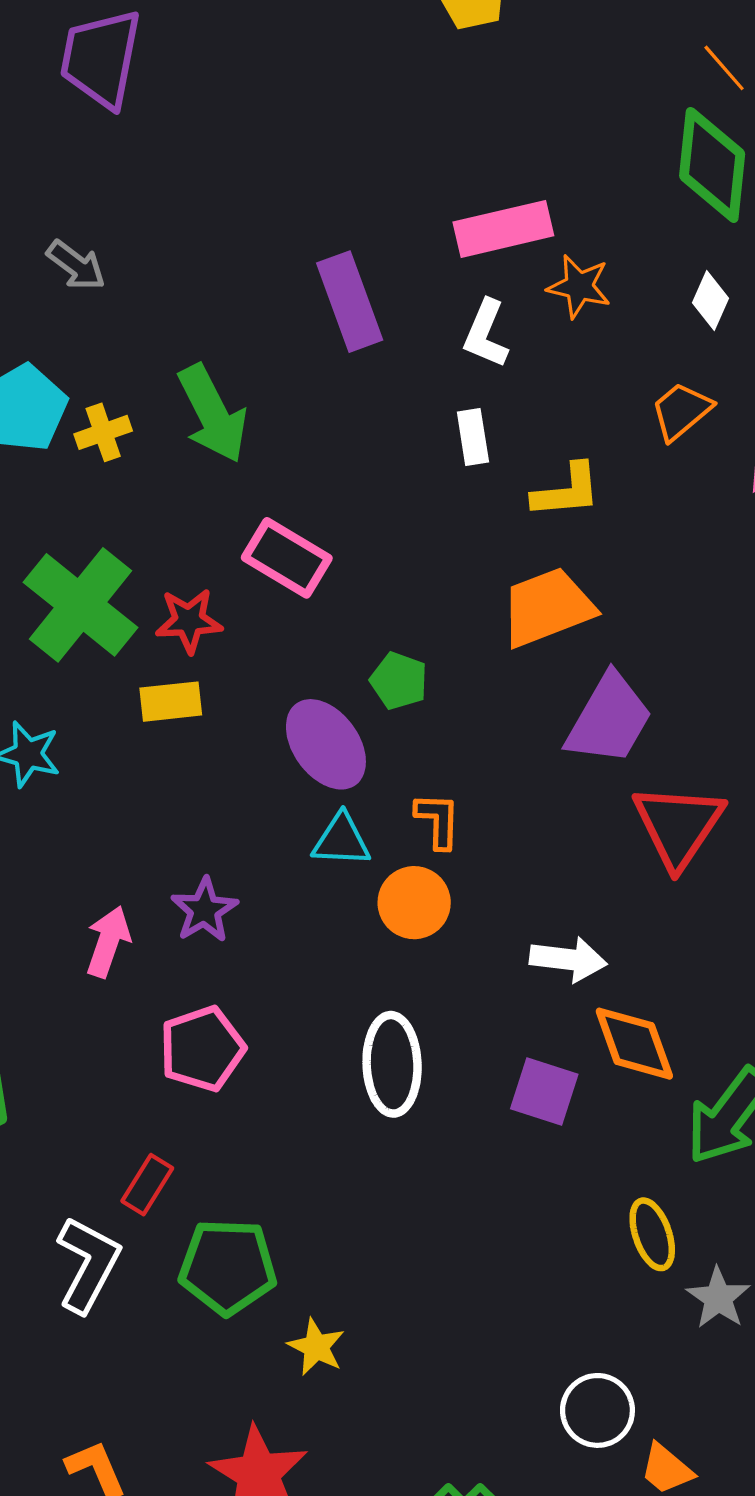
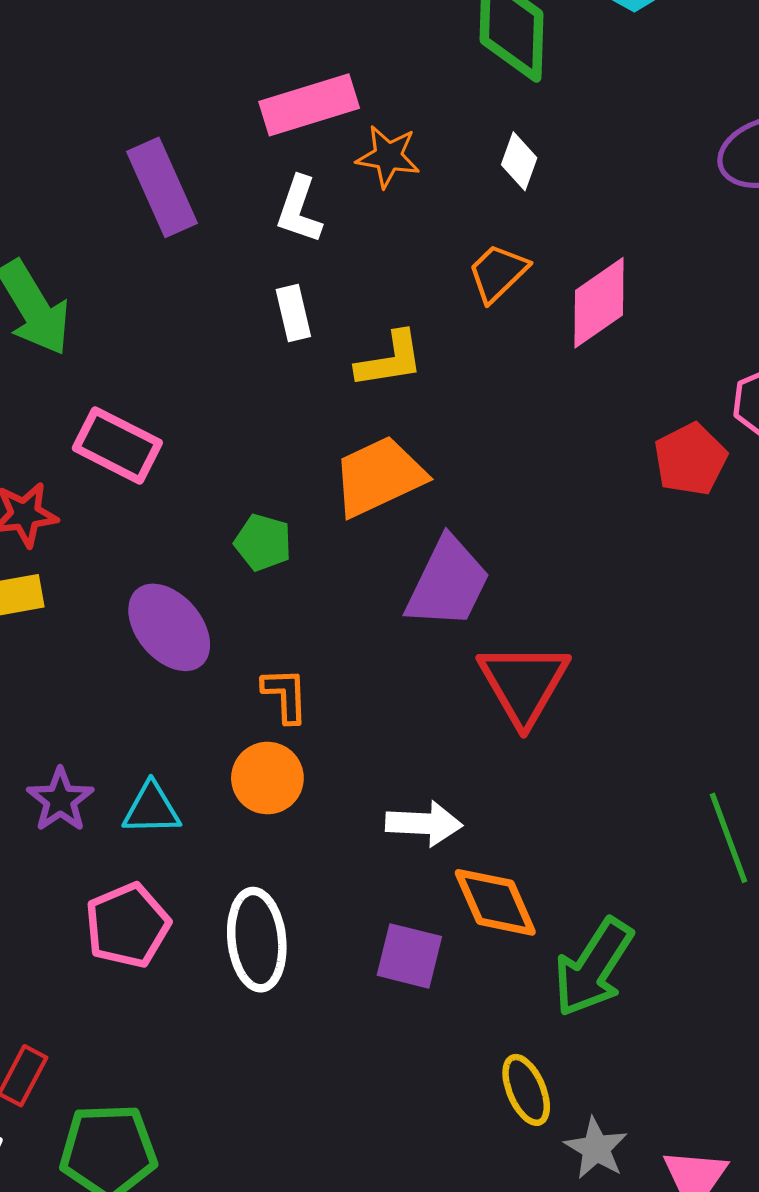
green pentagon: (399, 681) -> (263, 542), moved
cyan triangle: (341, 840) -> (151, 809), moved
pink pentagon: (202, 1049) -> (128, 925), moved

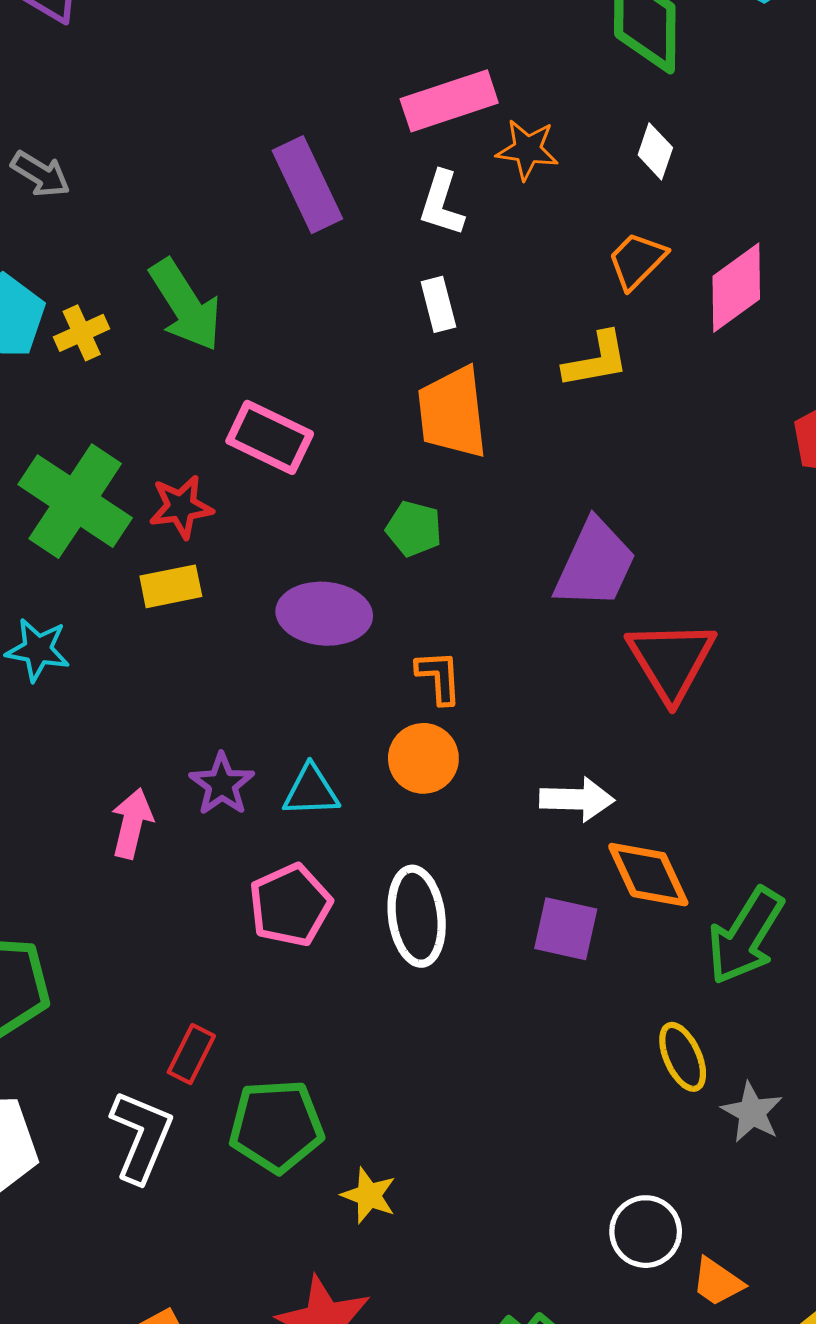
yellow L-shape: (390, 360) -> (596, 360), moved
orange trapezoid: (379, 476) -> (452, 412), moved, turned -70
purple ellipse: (169, 627) -> (324, 614), turned -44

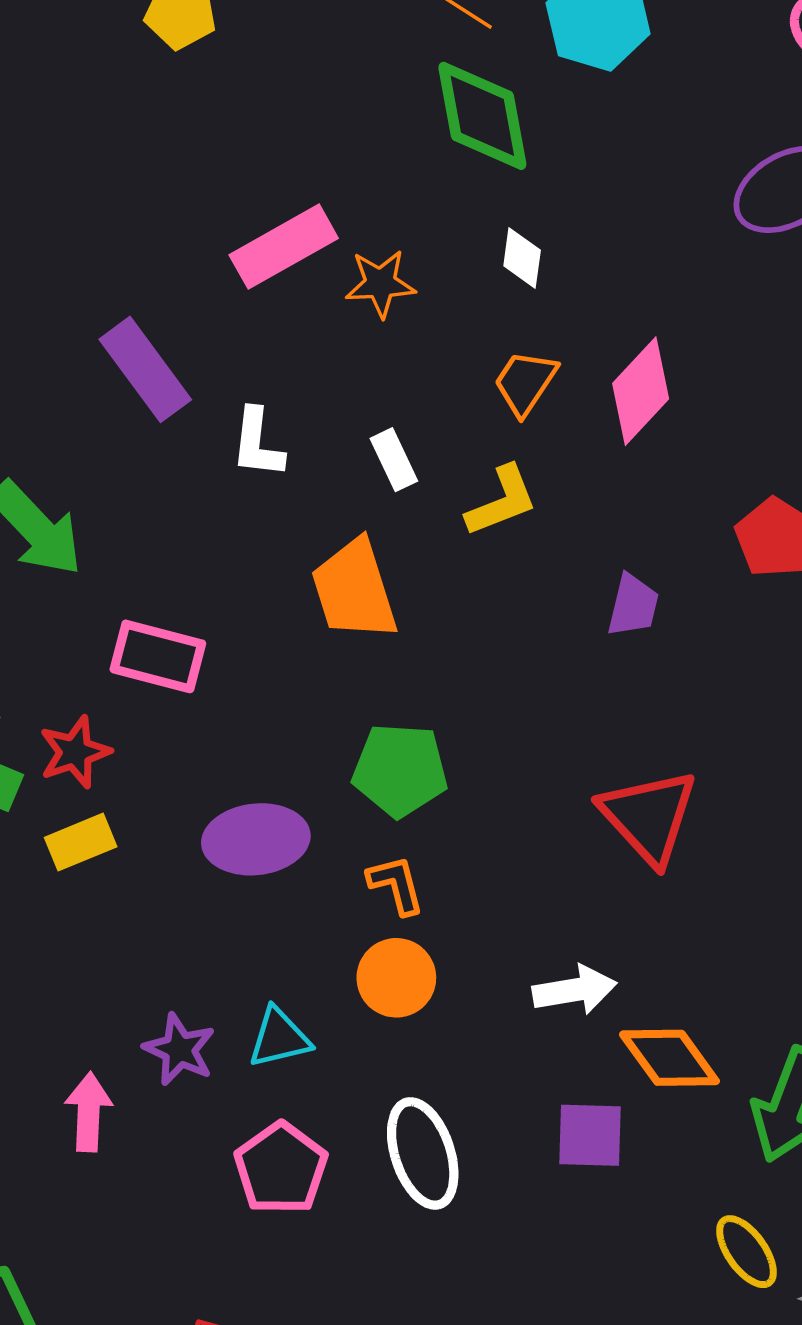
white L-shape: (442, 203) -> (257, 443), moved
white rectangle: (438, 304) -> (394, 460), moved
green pentagon: (414, 529) -> (400, 770), moved, size x1.5
purple trapezoid: (595, 564) -> (633, 605), moved, size x0.6

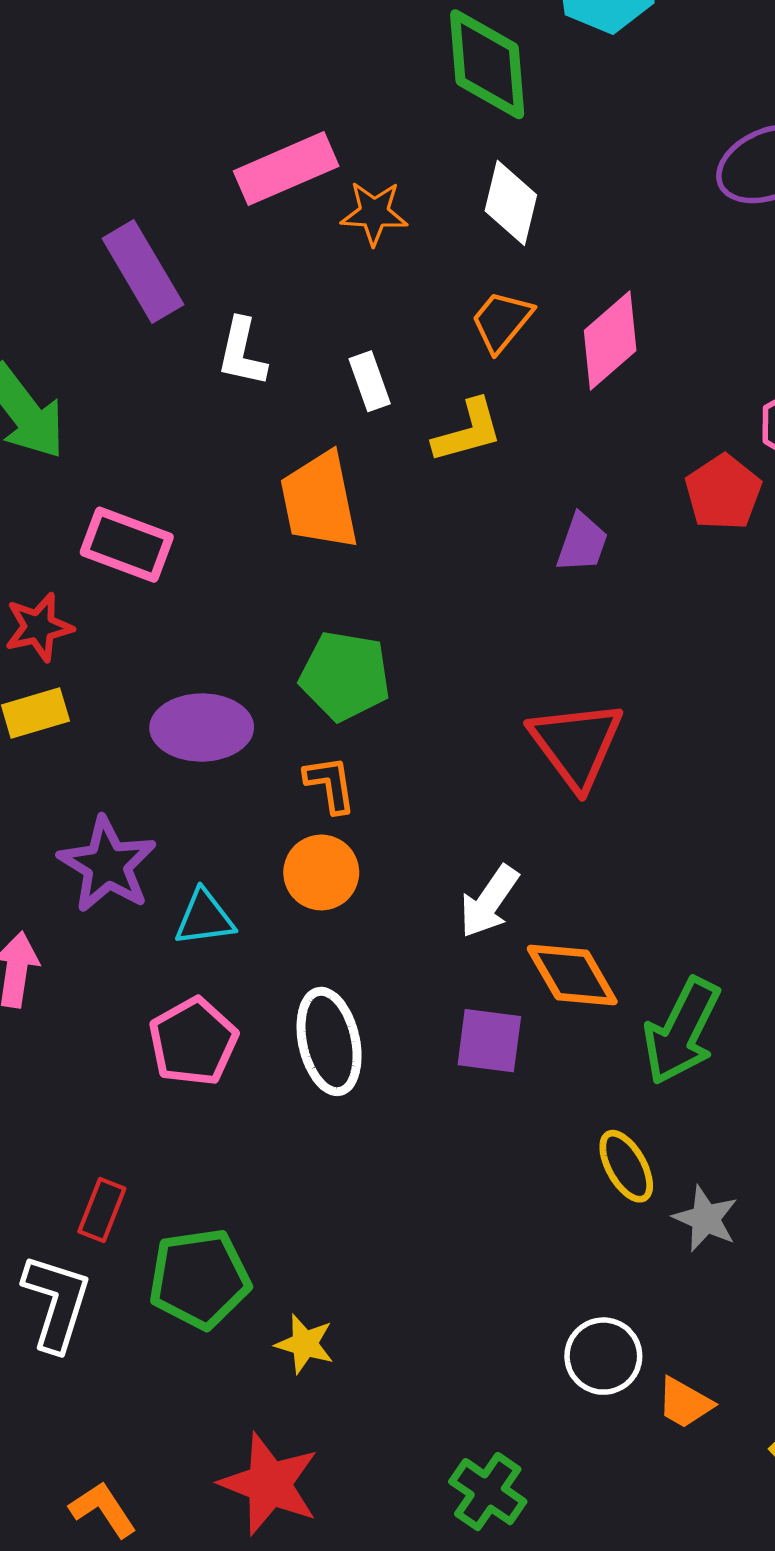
white diamond: (522, 258) -> (511, 203), size x1.4
white arrow: (575, 990) -> (489, 901), turned 128
purple star: (179, 1050) -> (107, 865), moved, size x1.4

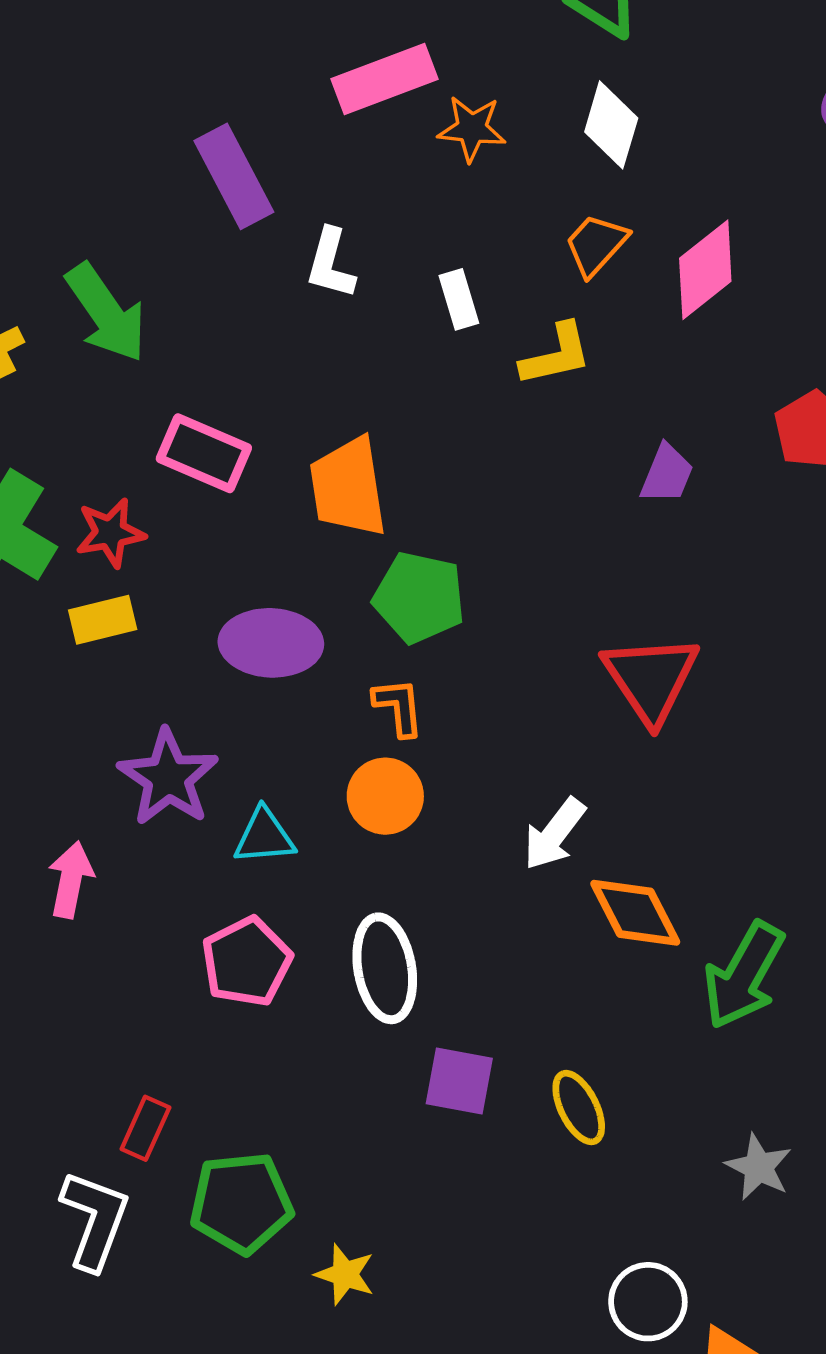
orange trapezoid: (319, 501) -> (348, 487), moved
purple square: (489, 1041) -> (459, 1081), moved
yellow ellipse: (626, 1166) -> (579, 1108), moved

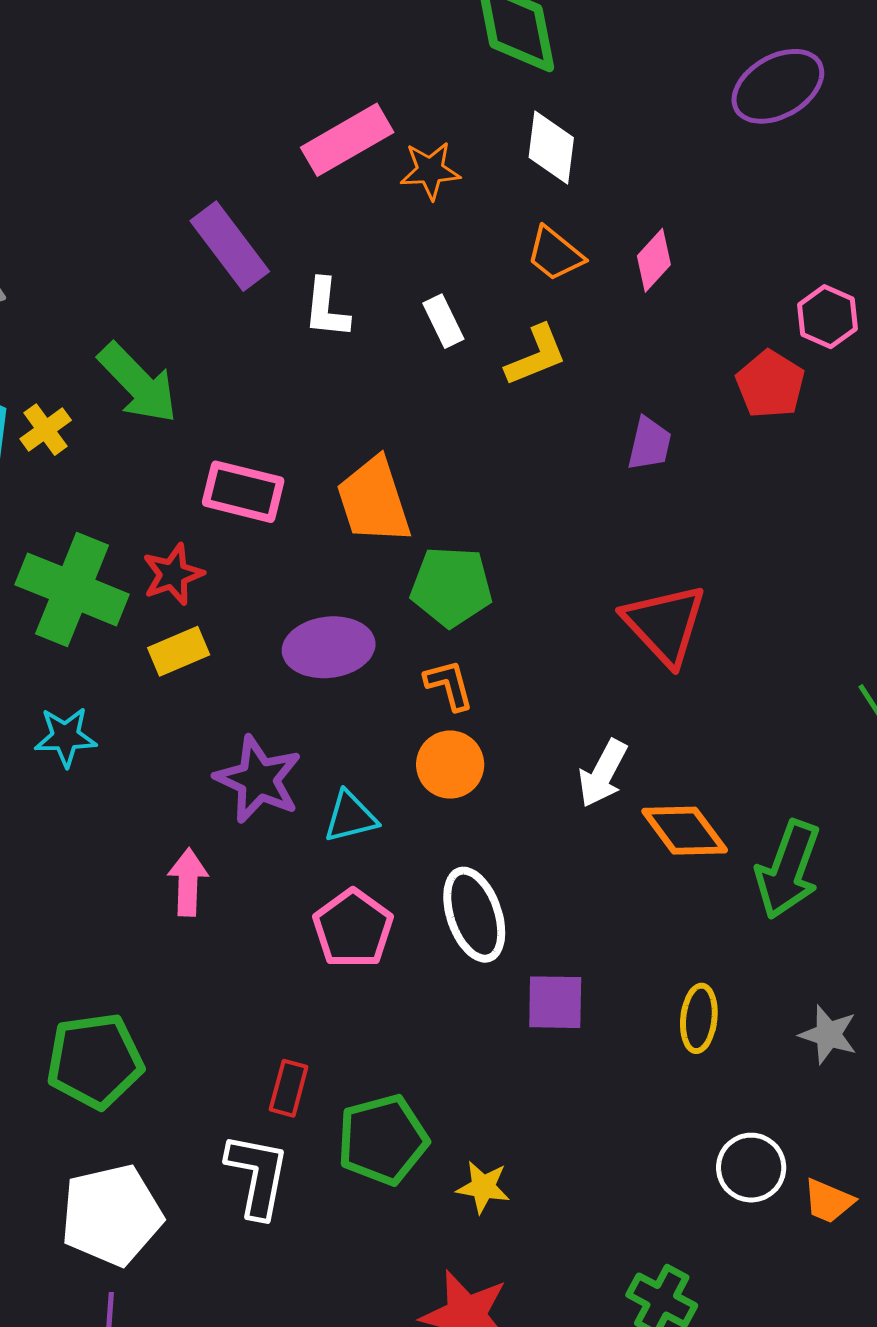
orange trapezoid: (596, 245) -> (555, 254), turned -84
pink diamond: (705, 270) -> (654, 260), size x0.7
yellow ellipse: (579, 1108) -> (699, 1018), moved, turned 42

